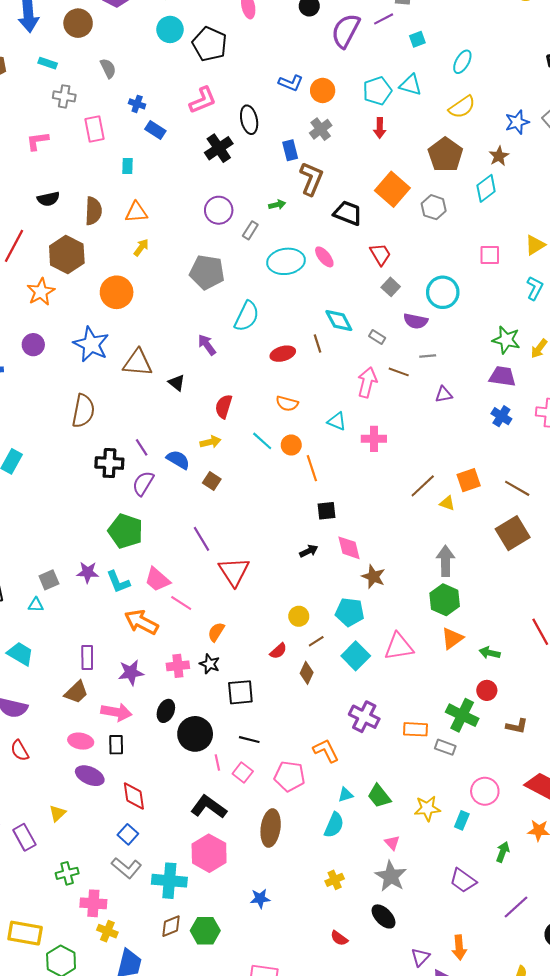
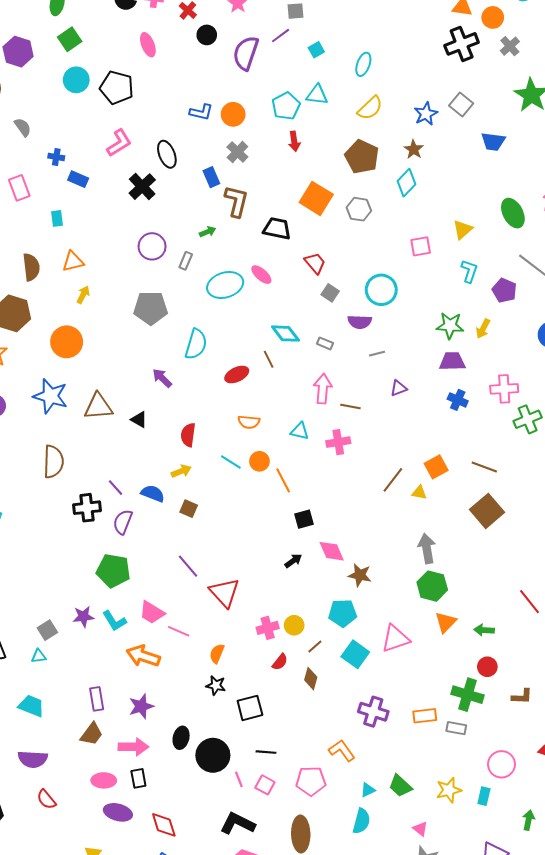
brown line: (399, 372) -> (350, 407), moved
pink cross: (178, 666) -> (268, 628), moved

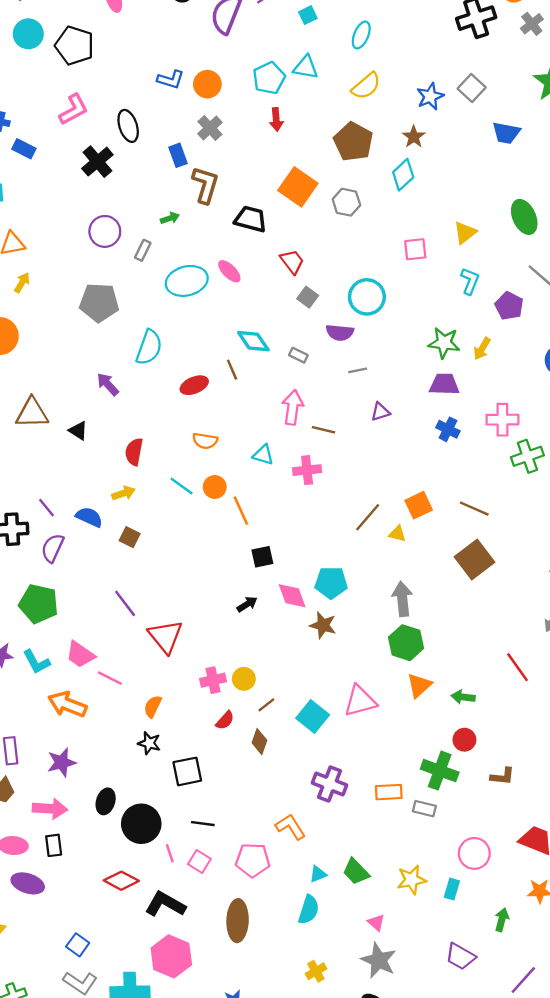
cyan pentagon: (343, 613) -> (331, 583), moved
red diamond: (164, 825) -> (121, 881), moved, turned -48

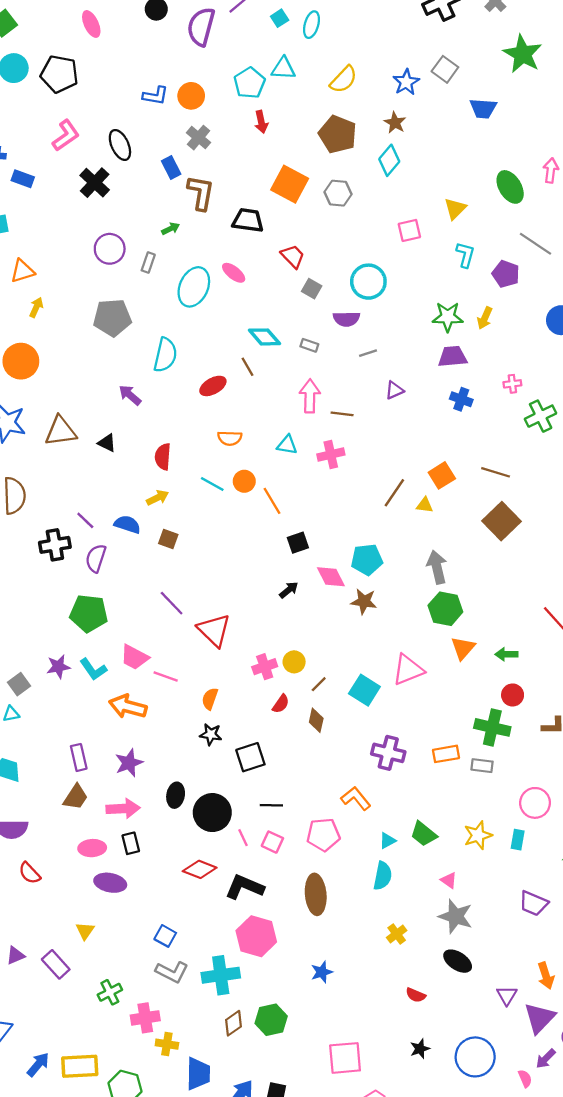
cyan ellipse: (361, 35) -> (311, 25), moved
cyan ellipse: (187, 281) -> (194, 287), turned -45
pink cross: (502, 420) -> (512, 384), size x0.6

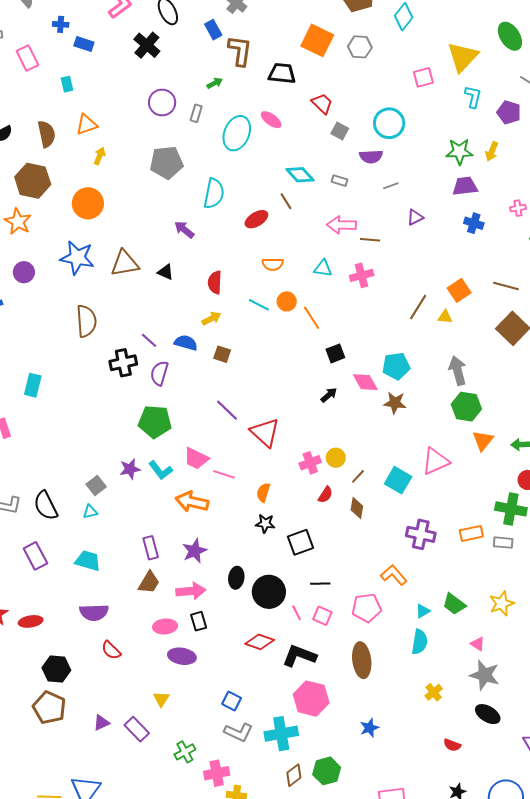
yellow triangle: (455, 209) -> (463, 57), size x1.6
pink arrow: (310, 396) -> (341, 225), turned -88

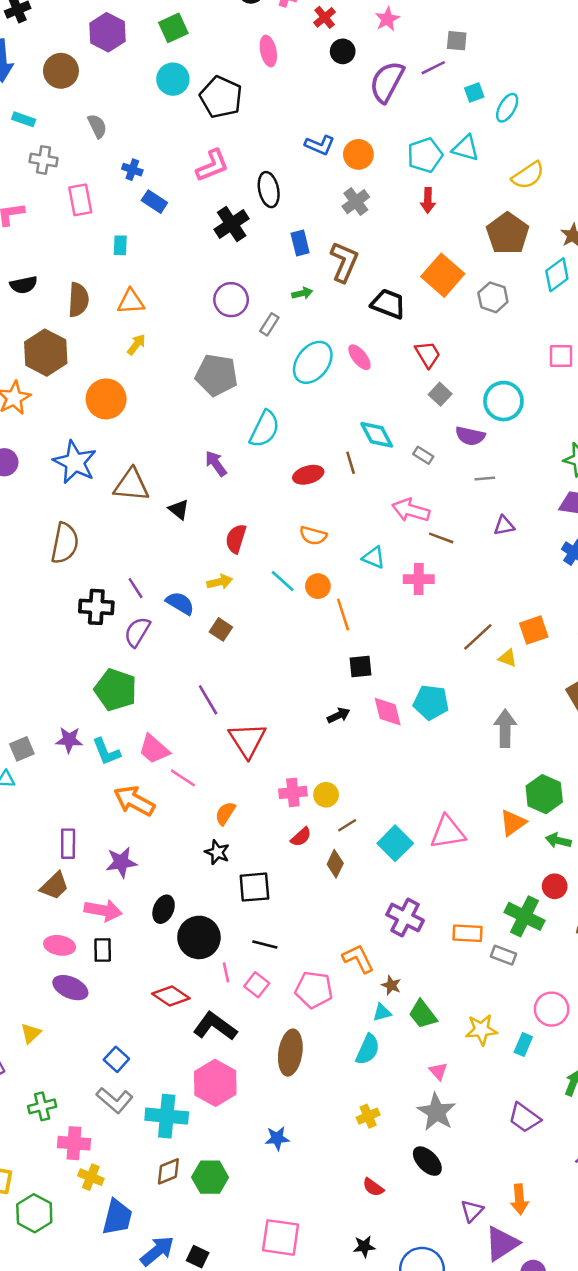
blue rectangle: (213, 30) -> (300, 243), moved
brown star: (395, 403) -> (391, 985), moved, size x0.7
green hexagon: (466, 407) -> (544, 794), moved

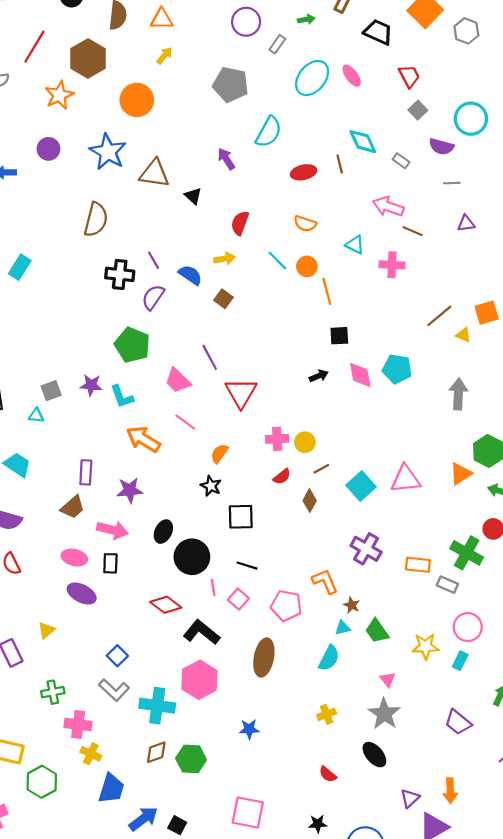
pink trapezoid: (154, 749) -> (178, 381), moved
pink circle: (552, 1009) -> (468, 627), moved

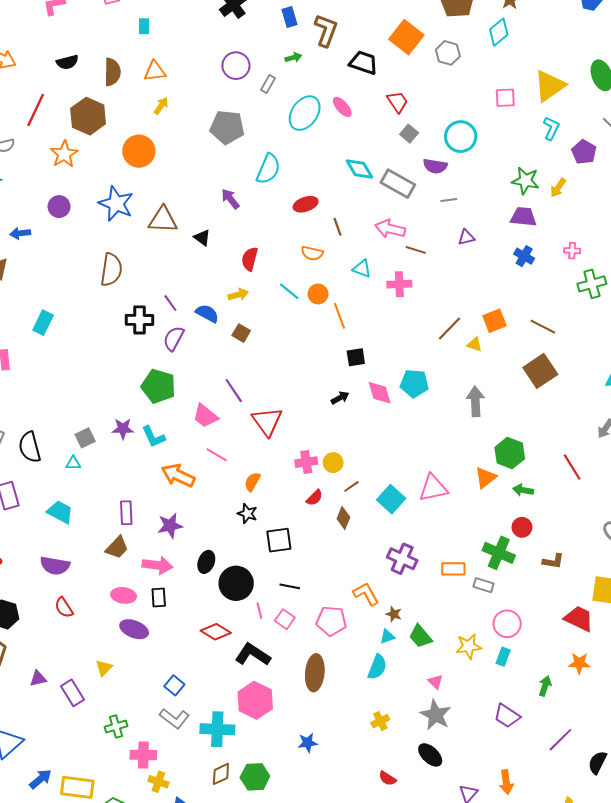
gray rectangle: (401, 161) -> (398, 184), size x2.0
brown line: (340, 164) -> (337, 227), moved

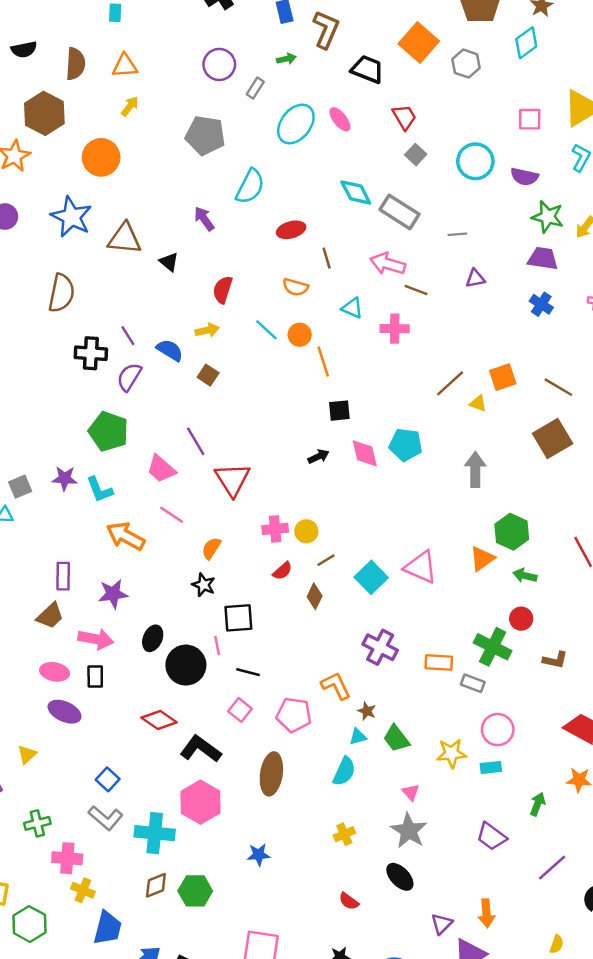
purple semicircle: (435, 166) -> (524, 177), moved
pink triangle: (433, 488) -> (421, 567), turned 32
pink line: (259, 611) -> (217, 646), moved
cyan rectangle: (503, 657) -> (491, 767), turned 60

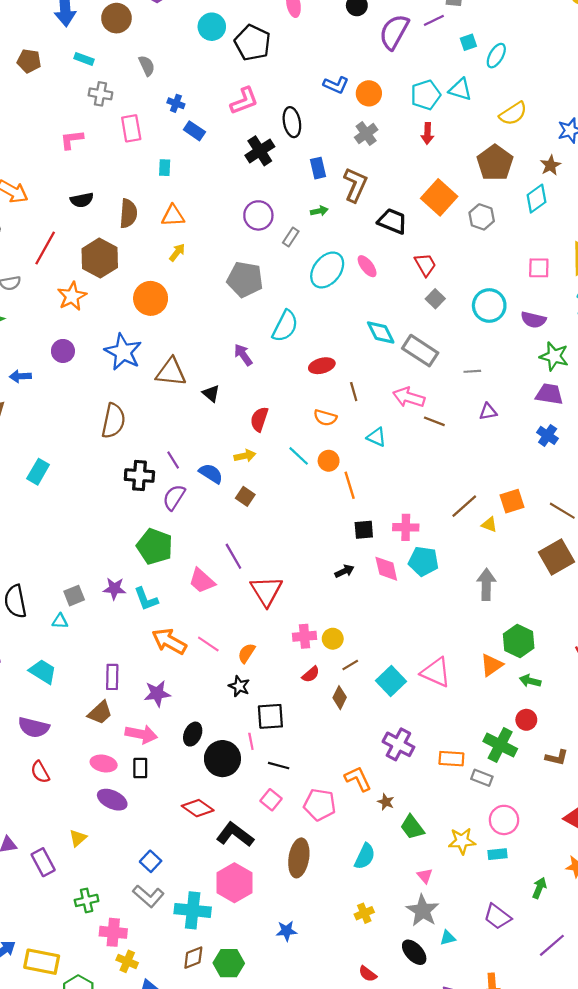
pink cross: (395, 329) -> (406, 527), moved
pink line: (172, 515) -> (208, 644), moved
cyan triangle: (358, 737) -> (448, 938), moved

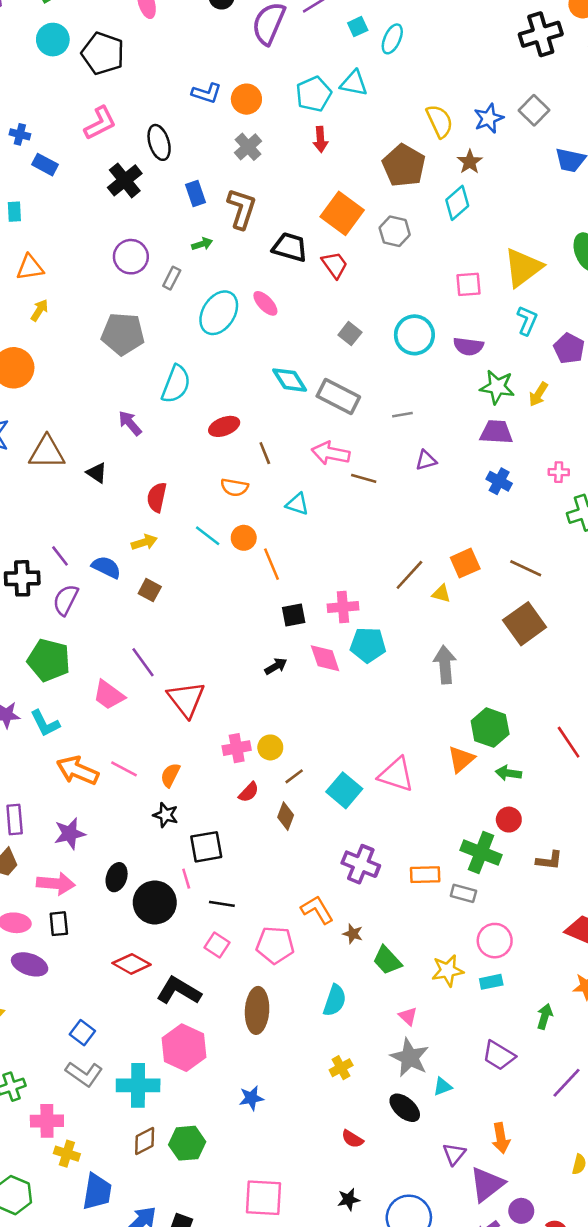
yellow semicircle: (513, 114) -> (440, 121), moved, turned -76
red trapezoid: (425, 265) -> (335, 265), moved

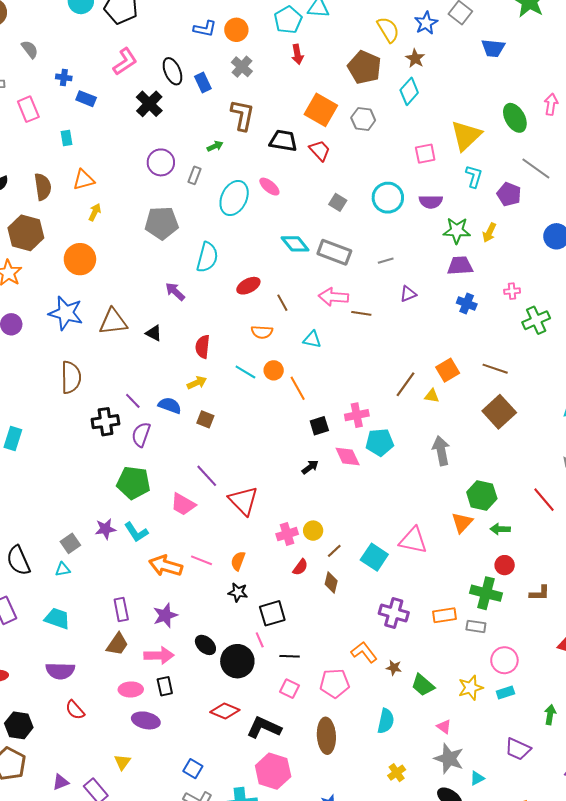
blue rectangle: (195, 194) -> (203, 83), moved
black ellipse: (117, 877) -> (205, 645), turned -60

